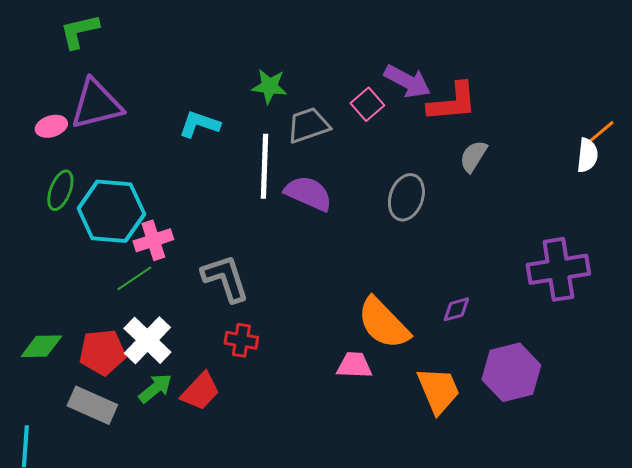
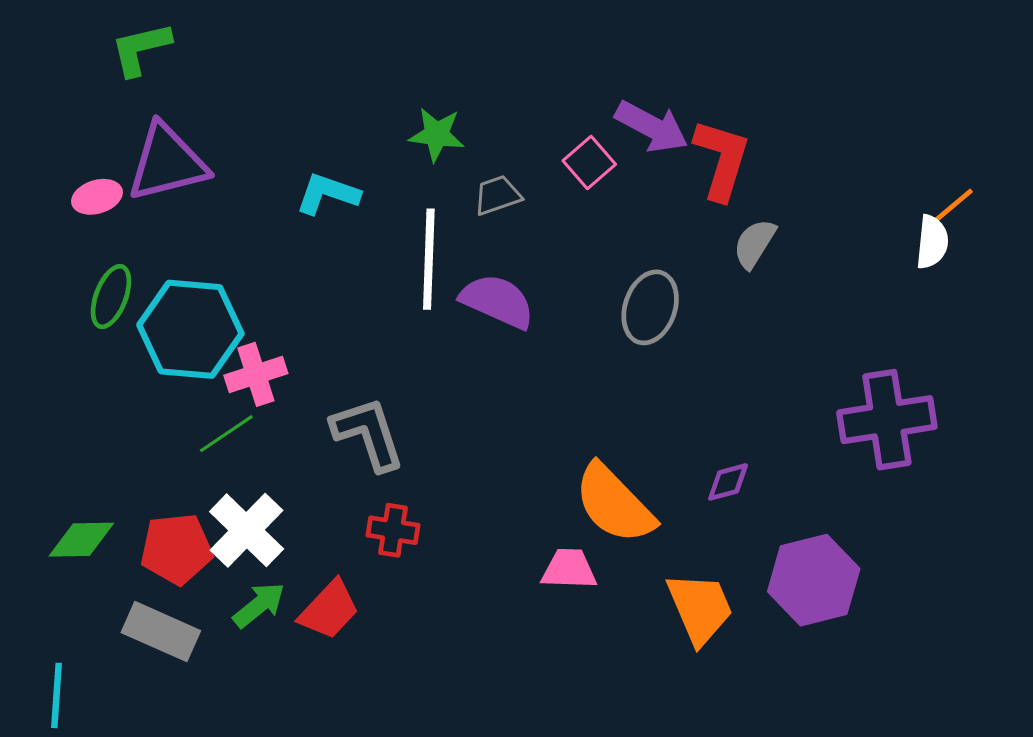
red L-shape: (452, 102) -> (722, 159), turned -68
gray trapezoid: (308, 125) -> (497, 195), size x0.7

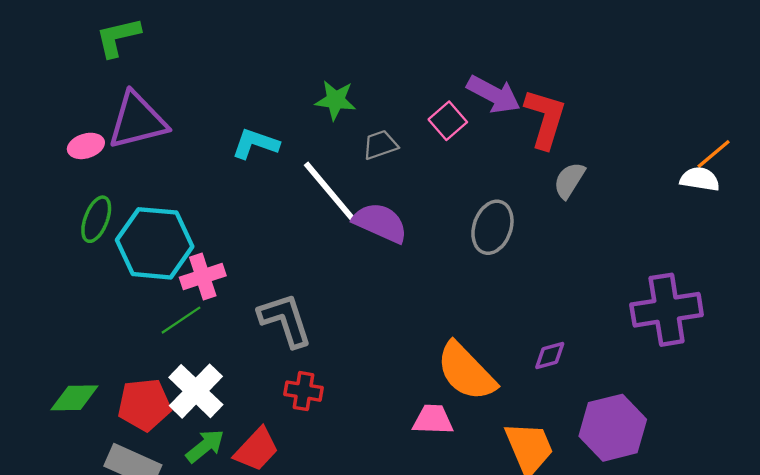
white semicircle: (932, 242) -> (700, 179), turned -87
white line: (429, 259) -> (330, 192), turned -42

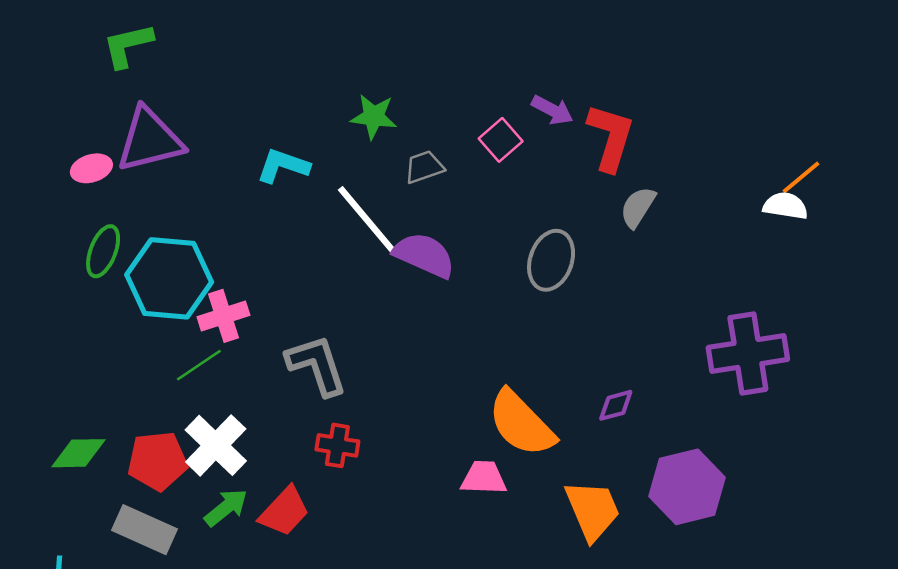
purple arrow: (494, 94) -> (552, 110), size x0.7

